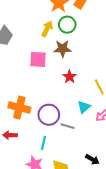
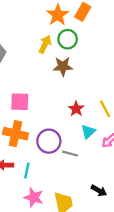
pink square: (38, 59) -> (20, 102), moved
red star: (69, 77) -> (76, 109), moved
cyan line: (44, 143) -> (27, 170), moved

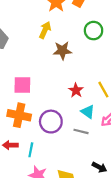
green circle: (68, 39) -> (94, 31), moved
cyan triangle: (88, 132) -> (88, 112), turned -40
gray line: (70, 154) -> (81, 131), moved

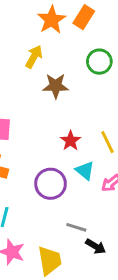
purple circle: (51, 122) -> (51, 184), moved
gray line: (81, 131) -> (76, 227), moved

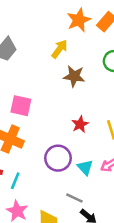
cyan triangle: (85, 171) -> (85, 167), moved

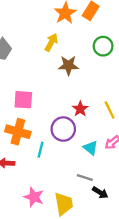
purple circle: (58, 158) -> (63, 129), moved
cyan line: (15, 181) -> (40, 150), moved

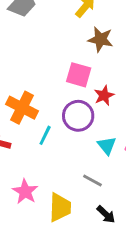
pink square: (23, 100) -> (79, 75), moved
black arrow: (100, 193) -> (106, 214), moved

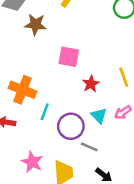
brown star: (100, 39) -> (35, 24), moved
red star: (104, 95) -> (91, 84), moved
purple circle: (78, 116) -> (71, 126), moved

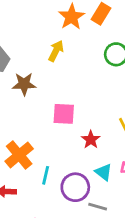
orange cross: (23, 90) -> (19, 155), turned 36

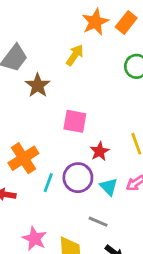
brown star: (24, 84) -> (38, 85), turned 30
purple circle: (75, 187) -> (78, 178), moved

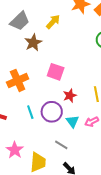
yellow arrow: (75, 55) -> (53, 22), moved
orange cross: (23, 158) -> (18, 80), moved
cyan line: (48, 183) -> (30, 112), turned -48

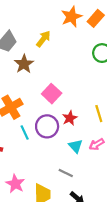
pink square: (56, 72) -> (52, 94), turned 30
cyan line: (30, 112) -> (25, 133), moved
purple circle: (52, 112) -> (47, 126), moved

